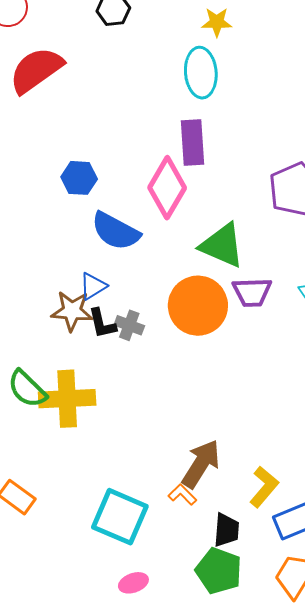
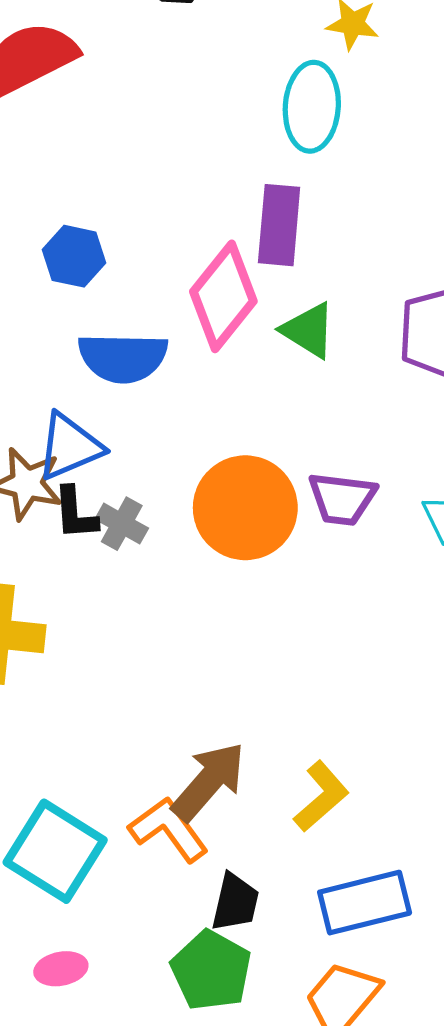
blue semicircle: (116, 231) -> (123, 358), turned -36
green triangle: (222, 245) -> (308, 330), moved, size x0.7
blue triangle: (93, 286) -> (69, 446), size x1.4
yellow L-shape: (264, 487) -> (321, 796), moved
orange L-shape: (182, 495) -> (169, 829), size x1.6

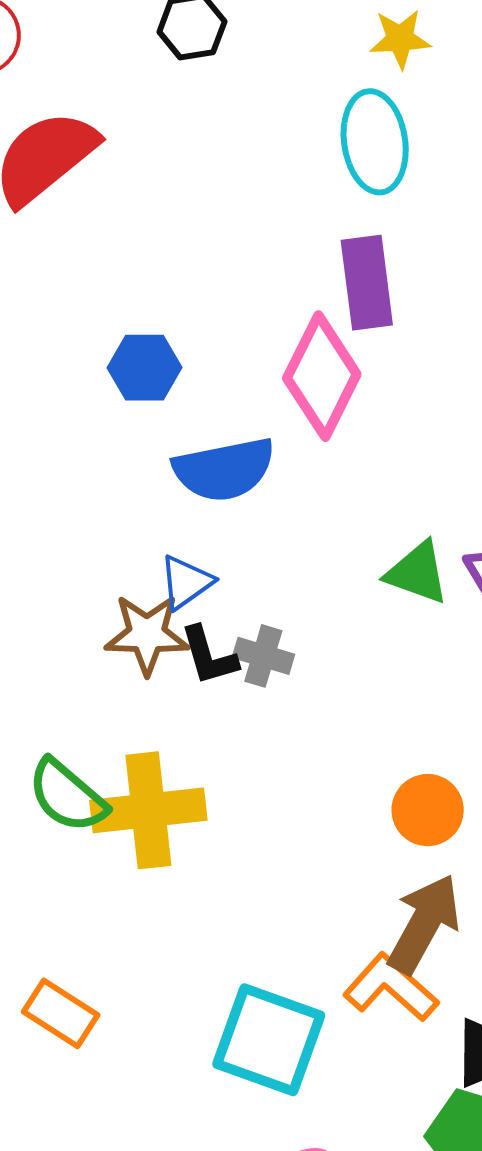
green triangle: (308, 330) -> (417, 573), moved
blue triangle: (69, 446) -> (186, 582), size x0.7
orange circle: (245, 508) -> (428, 810), moved, size x0.6

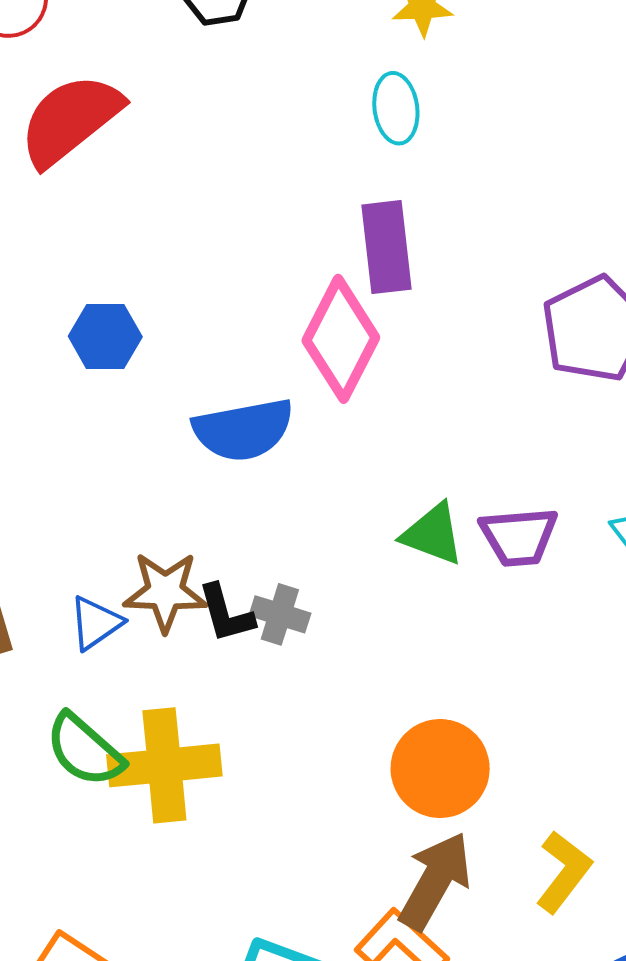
cyan ellipse: (375, 142) -> (396, 108), size x0.7
blue hexagon: (144, 368) -> (105, 336), moved
blue triangle: (186, 582) -> (96, 623), moved
orange circle: (428, 810) -> (440, 769), size x1.4

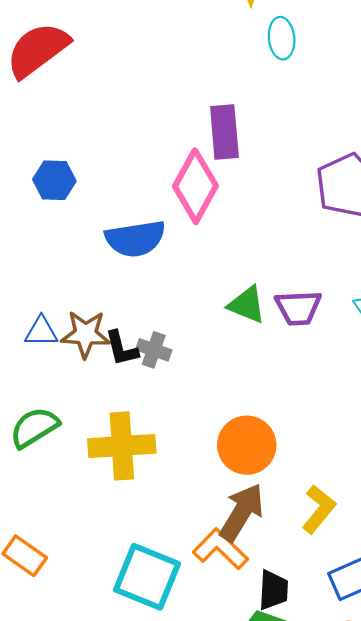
cyan ellipse: (396, 108) -> (282, 38), moved
blue triangle: (96, 623) -> (41, 332), moved, turned 33
green semicircle: (85, 750) -> (34, 427), turned 105
yellow cross: (164, 765) -> (122, 446), moved

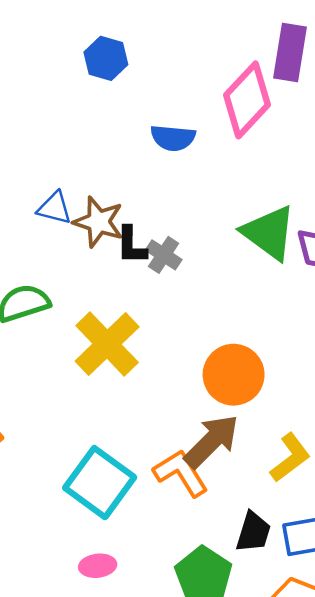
blue semicircle: (135, 239) -> (173, 138), size x0.7
green triangle: (247, 305) -> (269, 233), size x1.4
yellow cross: (122, 446) -> (107, 344), turned 36
black trapezoid: (273, 590) -> (253, 532), moved

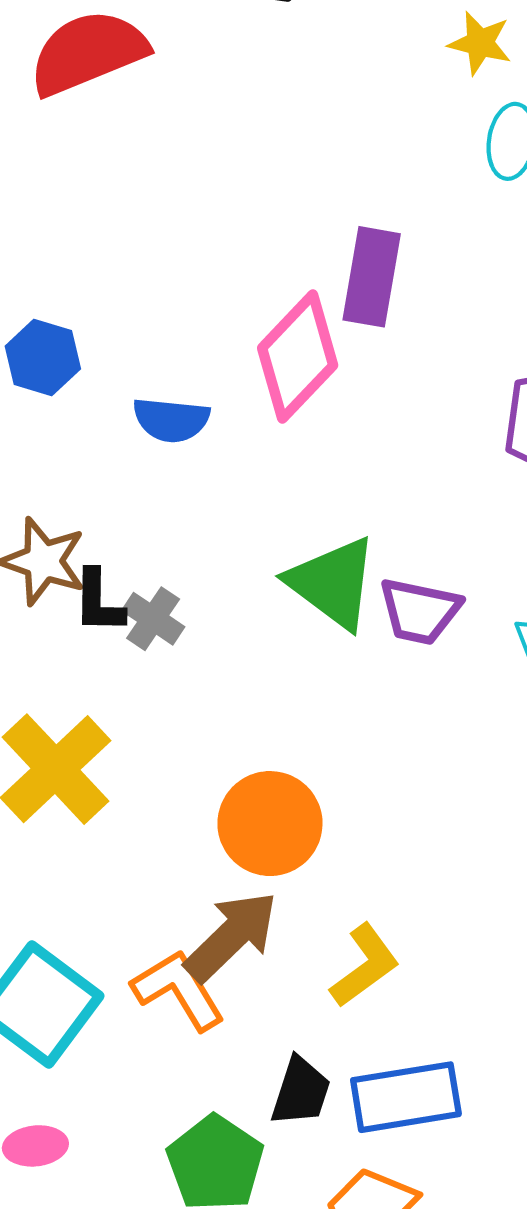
blue hexagon: (106, 58) -> (43, 357), moved

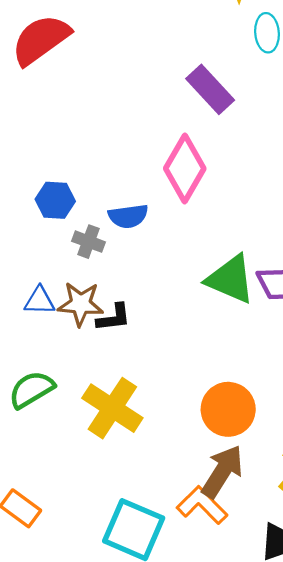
purple rectangle: (372, 277) -> (210, 89), moved, turned -39
black L-shape: (98, 602) -> (114, 318), turned -84
gray cross: (153, 619) -> (89, 242), moved

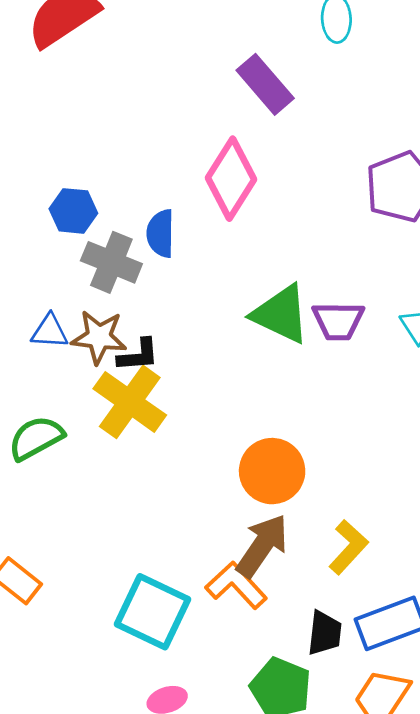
blue semicircle: (128, 216) -> (161, 234), turned 96
gray cross: (89, 242) -> (111, 262), size x1.5
yellow cross: (112, 408) -> (130, 402), moved

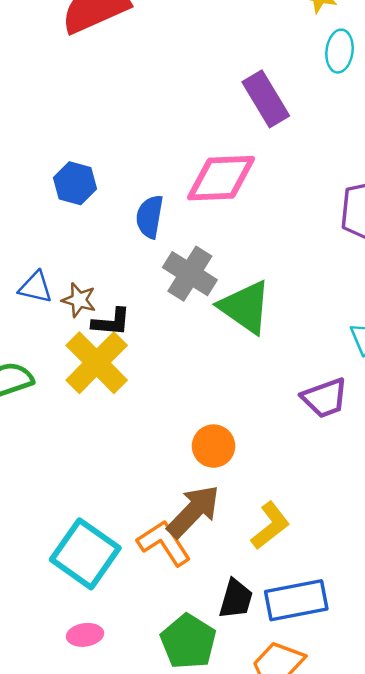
pink diamond: (231, 179) -> (221, 178), turned 46
gray cross: (111, 262) -> (190, 274), moved
purple trapezoid: (338, 321) -> (325, 398), moved, turned -30
brown star: (99, 337) -> (79, 300), size x0.7
orange circle: (272, 471) -> (214, 446), size x0.7

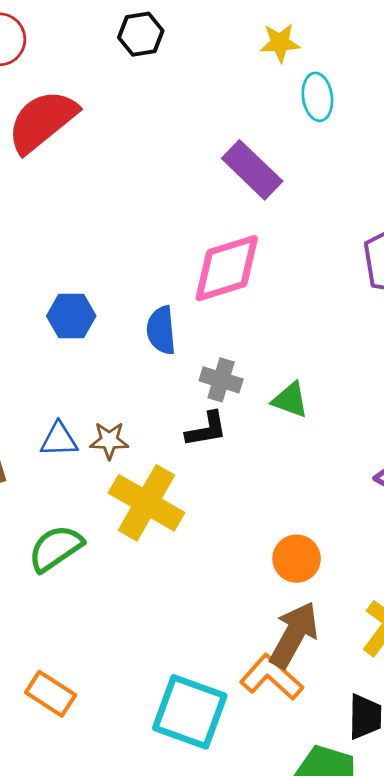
gray cross: (190, 274) -> (221, 380), size x0.7
green triangle: (245, 307) -> (290, 400), size x0.6
black L-shape: (111, 322) -> (206, 429), moved

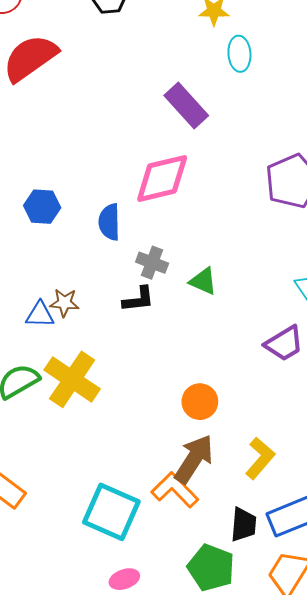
blue triangle: (59, 440) -> (40, 315), moved
yellow cross: (147, 503) -> (72, 379), moved

